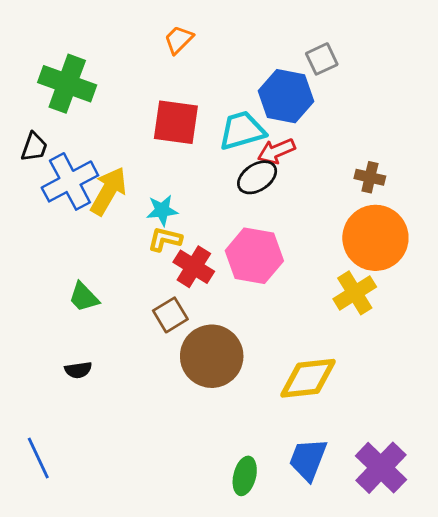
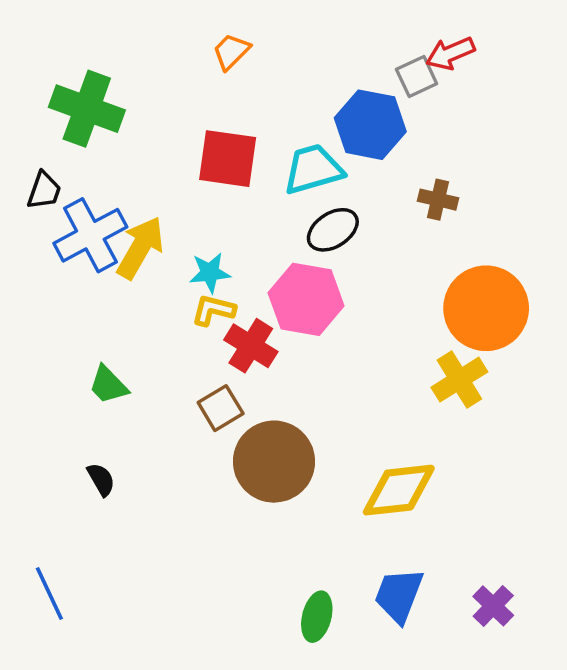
red arrow: (276, 151) -> (450, 53), moved
brown cross: (370, 177) -> (438, 200), moved
pink hexagon: (254, 256) -> (306, 299), moved
black semicircle: (78, 370) -> (101, 479), turned -112
purple cross: (381, 468) -> (493, 606), size x0.6

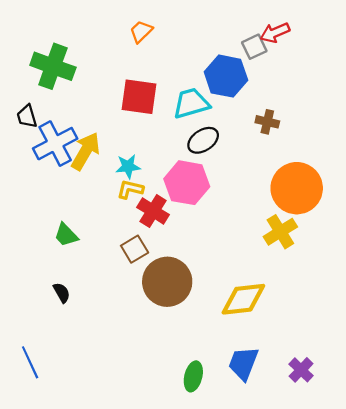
black trapezoid: (44, 191) -> (27, 116), turned 145

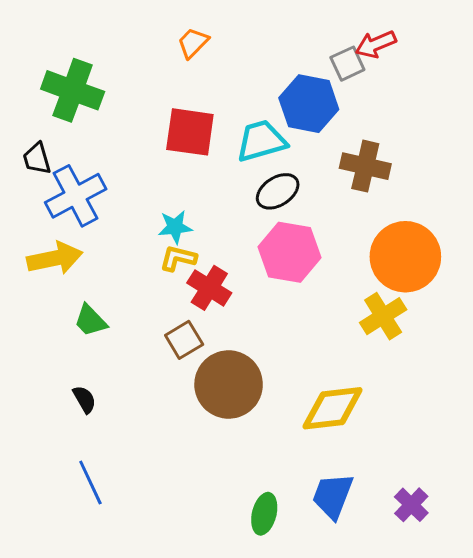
brown cross: (267, 122) -> (365, 166), size x1.5
yellow arrow: (86, 151) -> (55, 258), moved, turned 48
pink hexagon: (187, 183) -> (289, 252), moved
blue line: (30, 362) -> (90, 483), moved

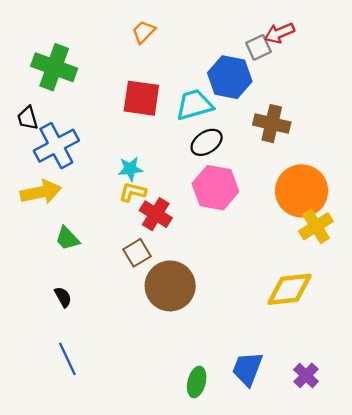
yellow cross: (383, 316) -> (316, 226), moved
yellow diamond: (333, 408) -> (289, 289), moved

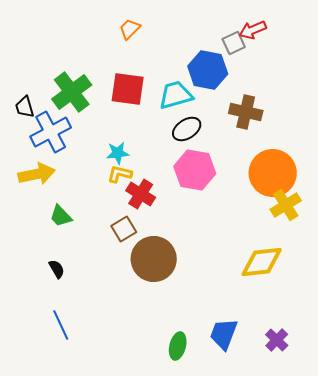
green cross: (54, 67) -> (72, 92), moved, turned 33

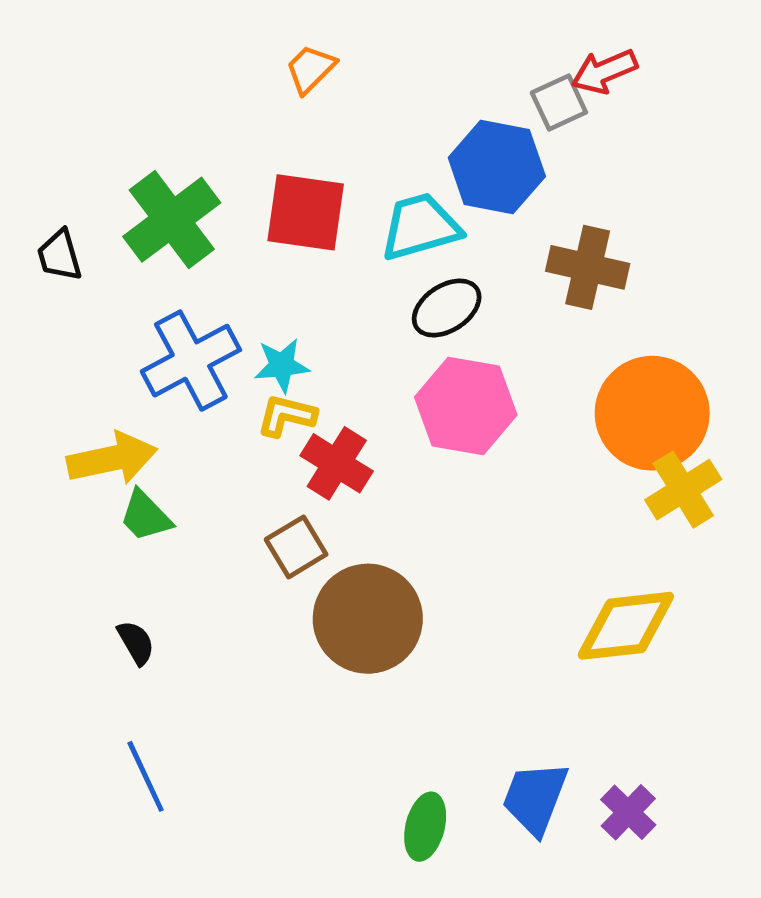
blue cross: (51, 132) -> (191, 361), moved
yellow arrow: (37, 174) -> (112, 459), moved
purple cross: (277, 340) -> (628, 812), moved

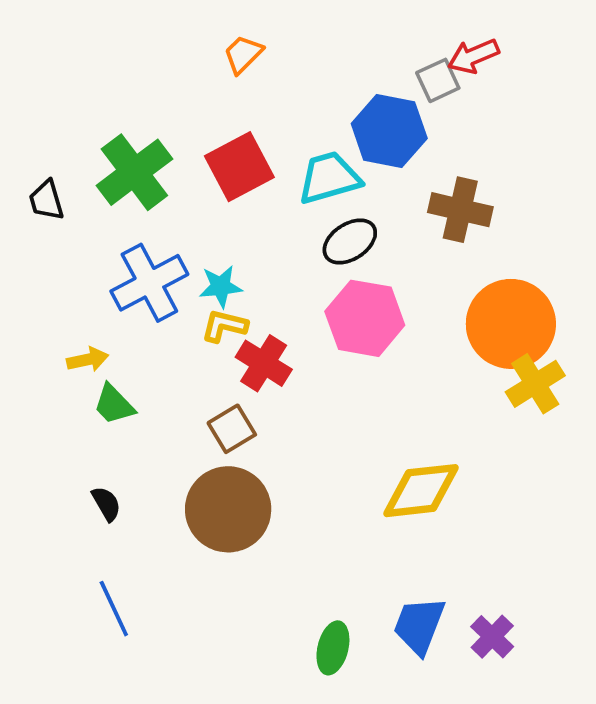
red square: (306, 212) -> (239, 167), turned -36
yellow arrow: (112, 459) -> (88, 359), size x0.6
brown circle: (368, 619) -> (228, 509), moved
yellow diamond: (626, 626) -> (421, 491), moved

